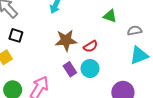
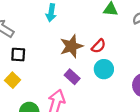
purple rectangle: (70, 69) -> (72, 77), moved

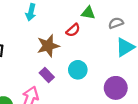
red semicircle: (99, 46) -> (73, 30), moved

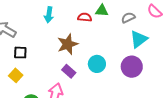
red semicircle: (73, 30) -> (85, 17), moved, turned -128
purple circle: (116, 88) -> (132, 67), moved

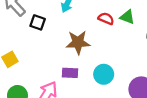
black square: (20, 53) -> (38, 22), moved
purple rectangle: (69, 71) -> (70, 73), turned -56

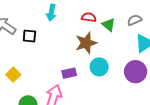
green triangle: (127, 17) -> (109, 25), moved, turned 32
brown star: (78, 42) -> (86, 43), moved

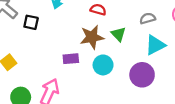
green triangle: (109, 25) -> (118, 34), moved
purple rectangle: (69, 73) -> (71, 59), moved

